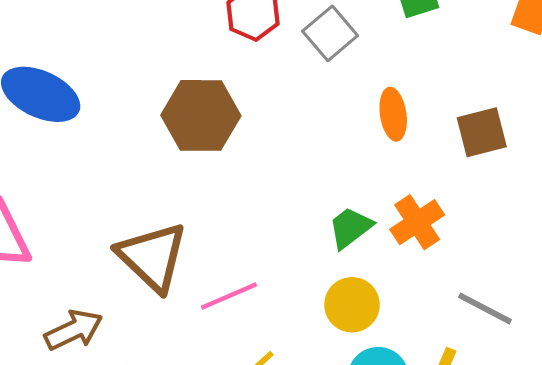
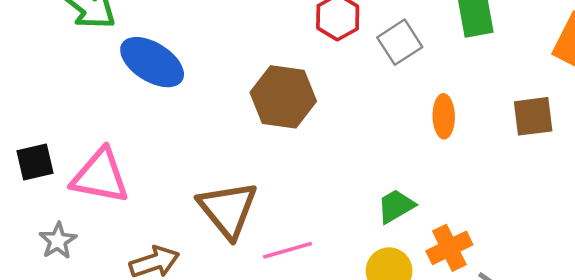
brown square: (482, 132) -> (533, 116), moved
orange cross: (417, 222) -> (449, 248), moved

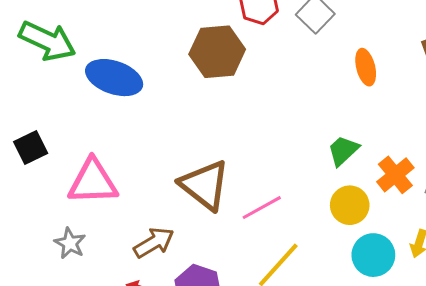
brown hexagon: (283, 97) -> (217, 52), moved
black square: (35, 162) -> (31, 148), moved

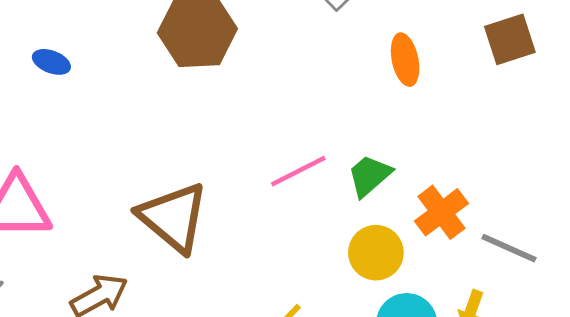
blue ellipse: (114, 78) -> (51, 62), size x0.5
pink line: (262, 208) -> (298, 171), moved

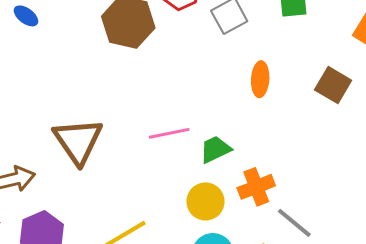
brown square: (510, 39) -> (333, 85), turned 33

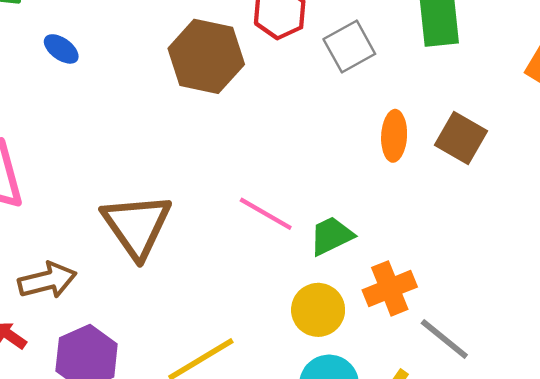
brown square: (333, 85) -> (461, 138), moved
pink line: (169, 133) -> (266, 214), turned 42

